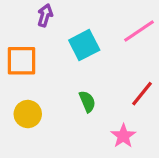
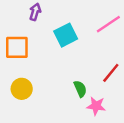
green semicircle: (87, 101) -> (80, 89), moved
pink star: (123, 136) -> (96, 106), turned -30

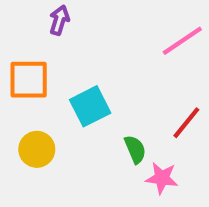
cyan square: (66, 35) -> (90, 106), moved

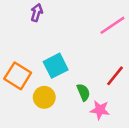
orange square: (29, 80) -> (18, 76), moved, turned 32
yellow circle: (37, 149) -> (44, 97), moved

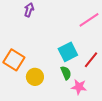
cyan square: (56, 66) -> (68, 52), moved

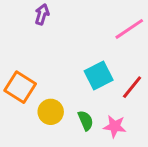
green semicircle: (66, 73) -> (86, 121), moved

